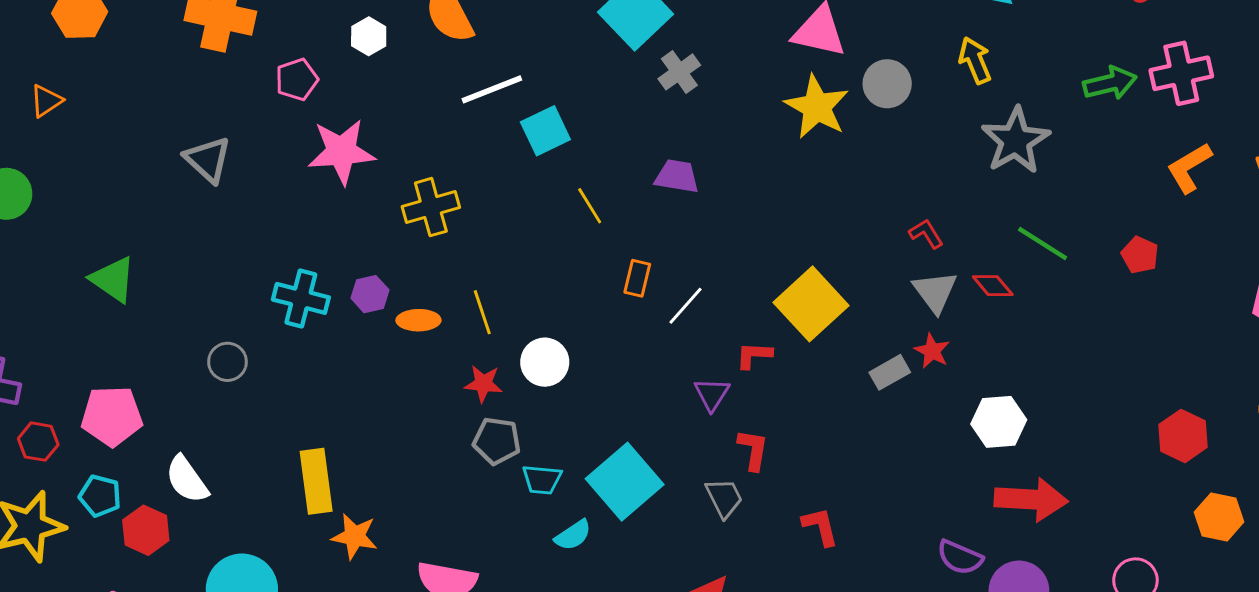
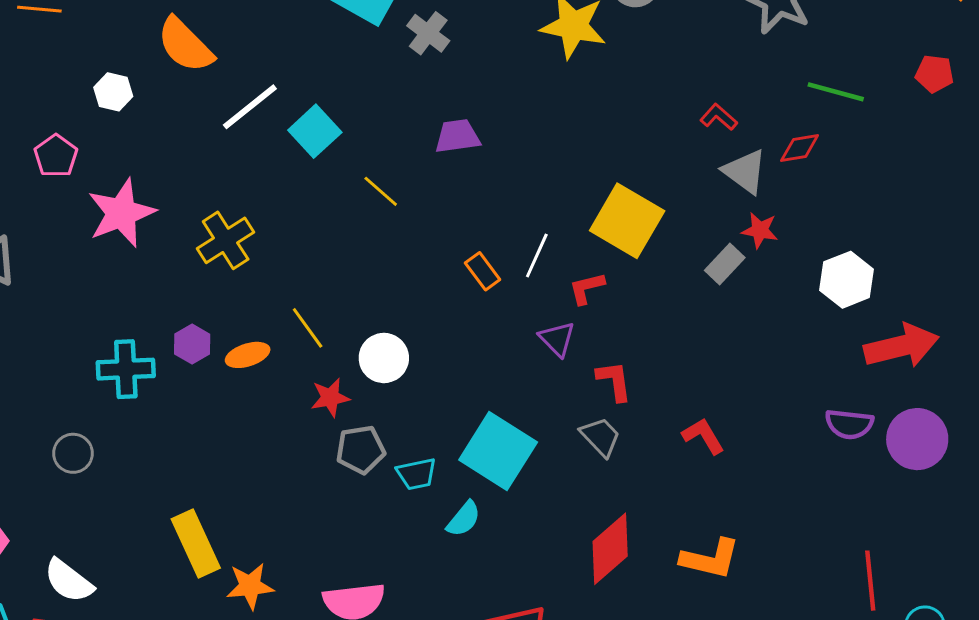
orange rectangle: (637, 278) -> (483, 271), moved, turned -33
red diamond: (993, 286) -> (800, 148), turned -42
white line: (686, 306) -> (537, 255), moved

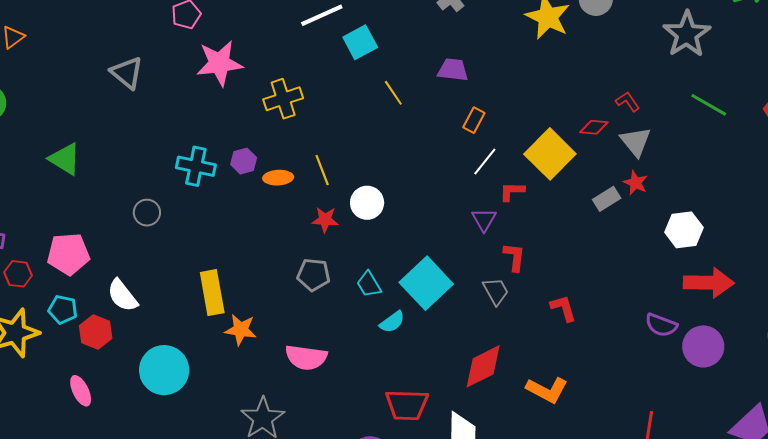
red diamond: (800, 148) -> (594, 127), moved
orange rectangle: (483, 271) -> (474, 120), moved, turned 50
gray pentagon: (361, 450) -> (314, 275), moved
cyan trapezoid: (417, 474) -> (369, 284), turned 56

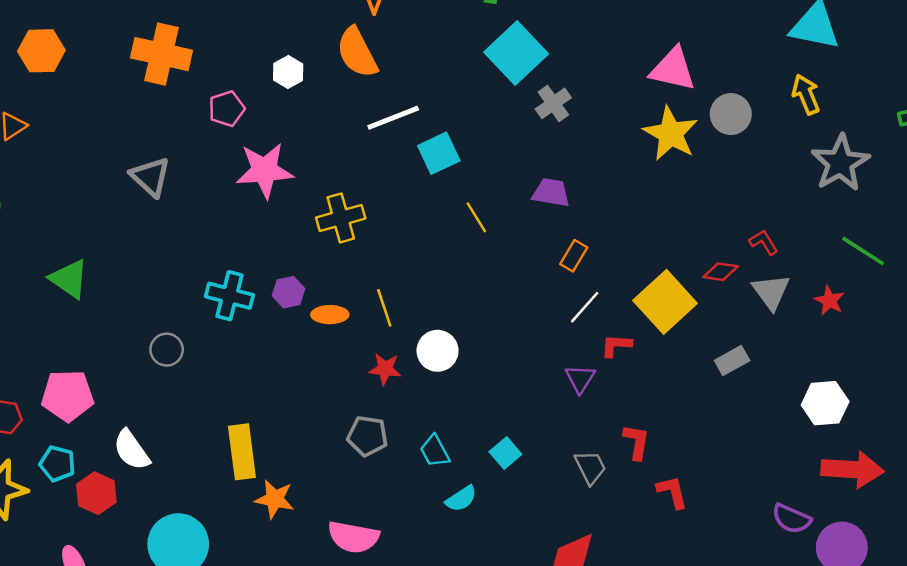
red star: (635, 183) -> (829, 301), moved
red L-shape: (514, 257) -> (636, 442), moved
cyan square: (426, 283) -> (505, 453), size x0.5

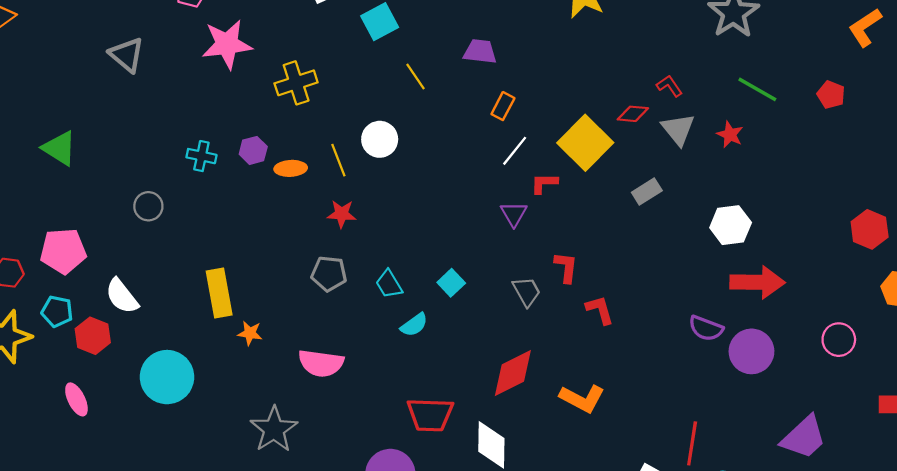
cyan cross: (229, 296) -> (201, 156), size x0.7
white circle: (438, 351) -> (380, 139), moved
orange star: (275, 499) -> (250, 333), size x0.7

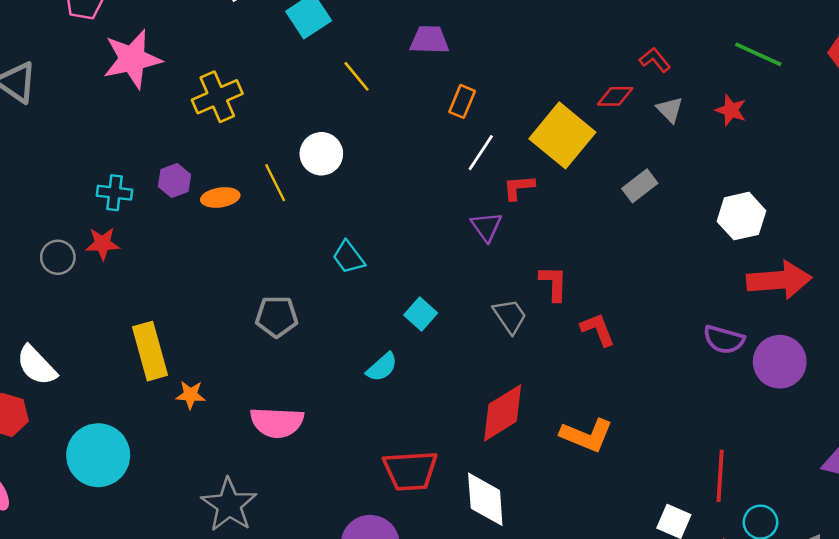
gray triangle: (678, 129) -> (670, 110), size x0.7
red star: (342, 214) -> (103, 244), moved
cyan trapezoid: (389, 284) -> (348, 257), moved

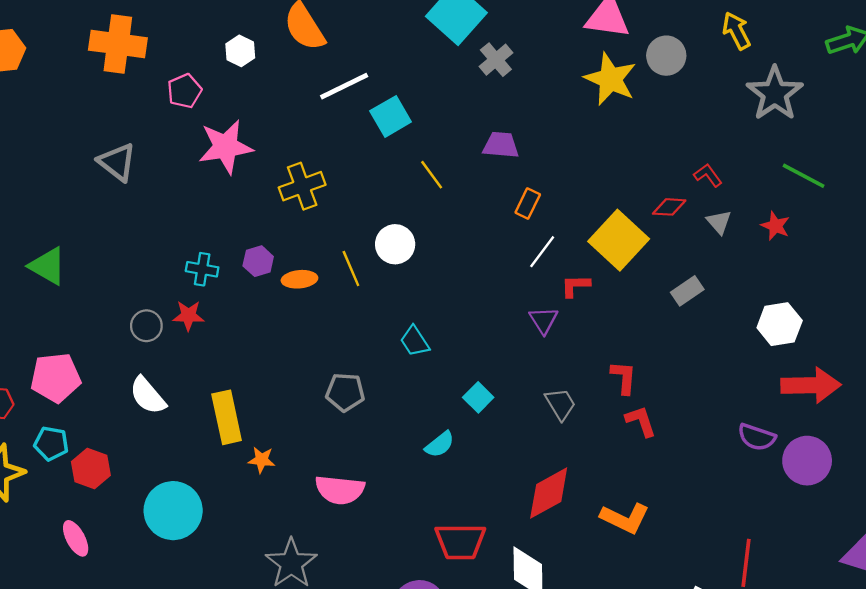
red L-shape: (553, 283) -> (624, 378), moved
white semicircle: (37, 365) -> (148, 396), moved

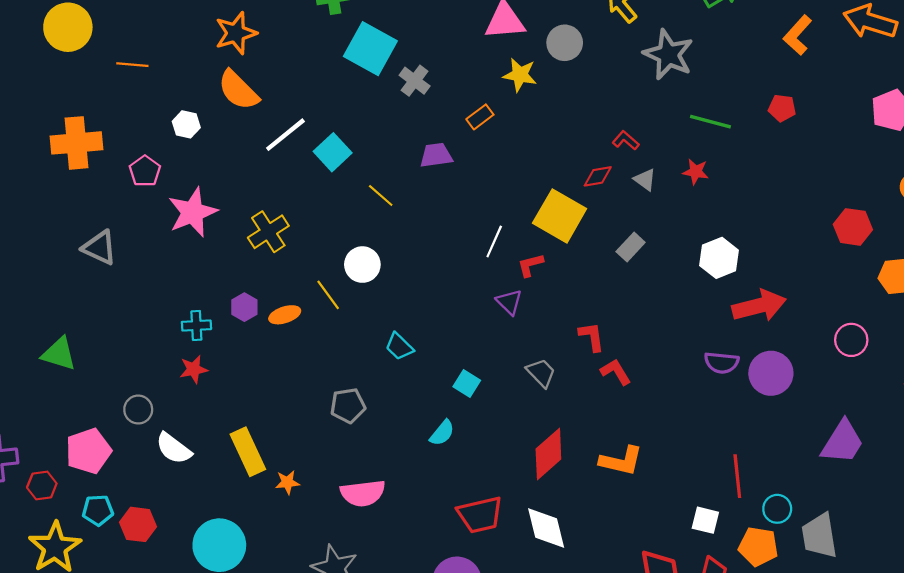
yellow star: (610, 79) -> (520, 75), size x0.7
orange rectangle: (528, 203) -> (480, 117), moved, turned 40
gray circle: (146, 326) -> (138, 410), moved

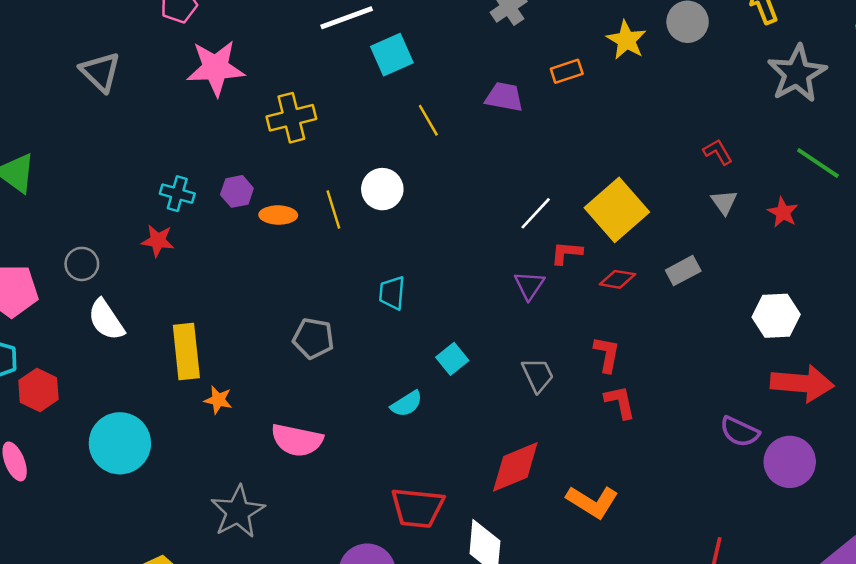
red diamond: (598, 176) -> (617, 279), moved
cyan trapezoid: (399, 347) -> (392, 293), turned 32

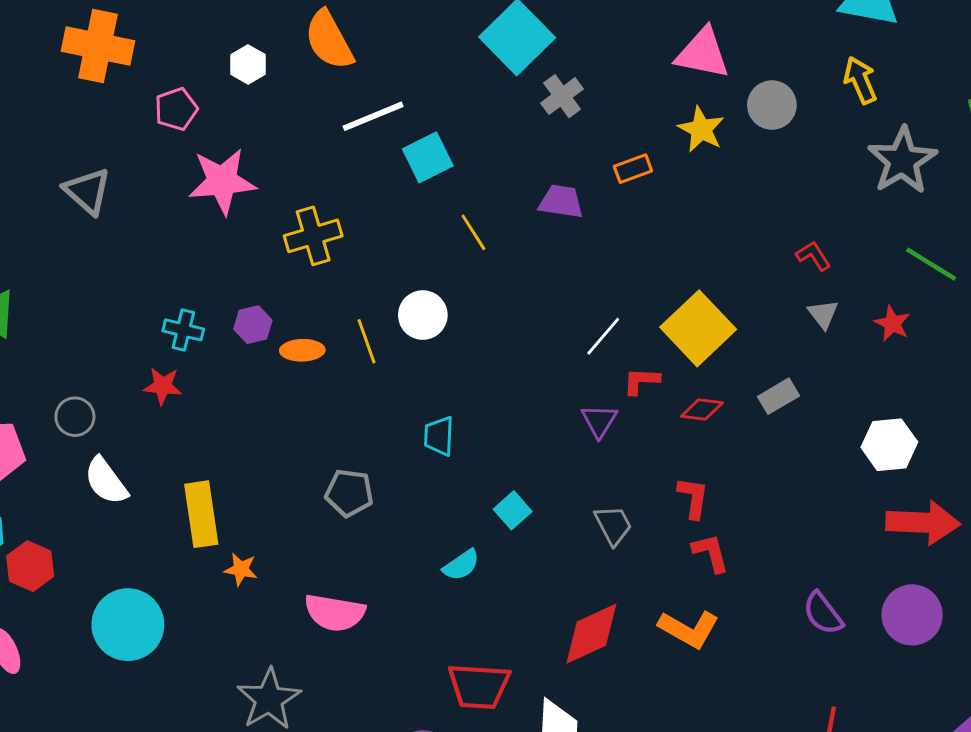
purple semicircle: (740, 432) -> (823, 613), moved, turned 30
orange L-shape: (592, 502) -> (689, 629), moved

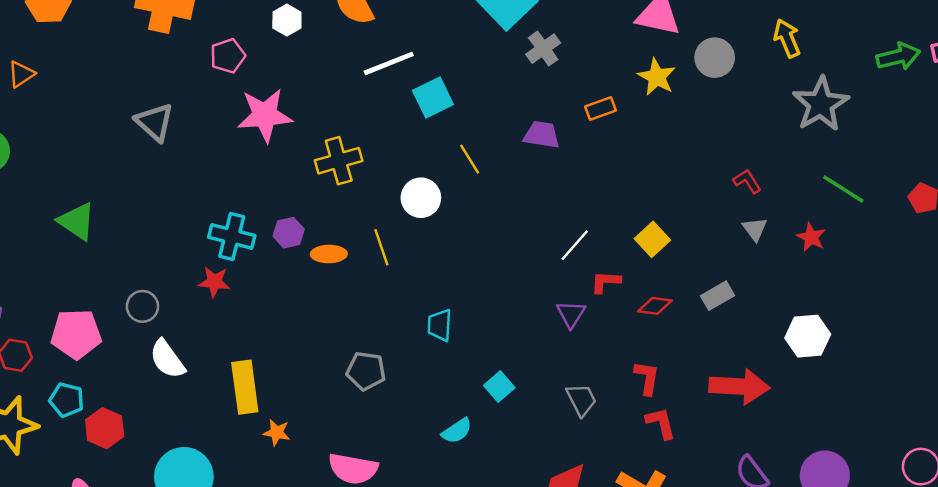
white circle: (423, 315) -> (421, 198), moved
yellow square: (698, 328) -> (652, 239), size x0.6
cyan cross: (183, 330) -> (232, 236), size x1.4
red arrow: (923, 523) -> (739, 386), moved

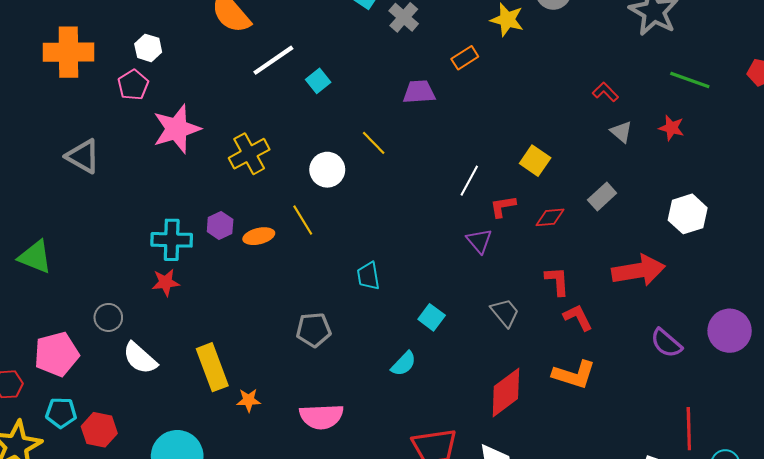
white hexagon: (287, 20) -> (148, 48), moved
cyan square: (433, 97) -> (318, 81), size x0.7
yellow line: (470, 159) -> (374, 143), moved

